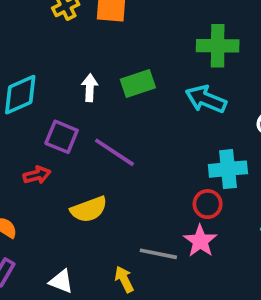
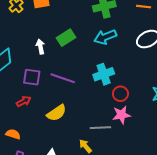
cyan arrow: (206, 99) -> (105, 37), turned -30
cyan cross: (228, 169) -> (104, 74), moved
pink star: (200, 241) -> (122, 115), turned -30

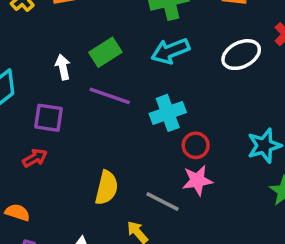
purple line: (63, 78) -> (110, 96), moved
yellow semicircle: (57, 113) -> (107, 188), moved, turned -42
gray line: (100, 128) -> (163, 201), turned 30

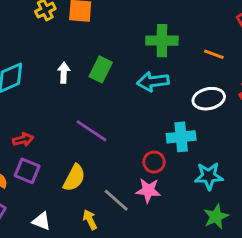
green rectangle: (105, 52) -> (101, 69), turned -45
purple line: (110, 96) -> (92, 131), moved
cyan cross: (168, 113) -> (181, 137), moved
purple square: (49, 118) -> (27, 171), moved

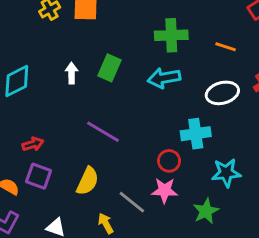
green star: (216, 217) -> (206, 211), moved

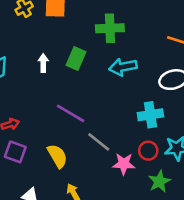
green cross: (171, 35) -> (110, 28), moved
red circle: (169, 161) -> (148, 151), moved
yellow semicircle: (88, 181) -> (57, 156), turned -55
gray line: (132, 202) -> (99, 142), moved

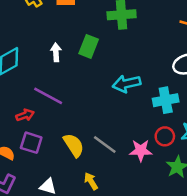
cyan arrow: (123, 67) -> (127, 84), moved
purple line: (71, 113) -> (48, 96), moved
gray line: (99, 142) -> (105, 144), moved

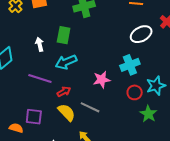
cyan arrow: (127, 84) -> (66, 62), moved
red arrow: (25, 115) -> (64, 92), moved
pink star: (141, 150) -> (102, 80), moved

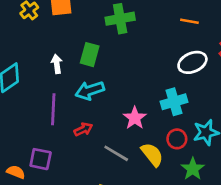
purple line: (40, 79) -> (53, 109), turned 70
pink star: (102, 80) -> (135, 118), turned -30
yellow semicircle: (67, 112) -> (152, 155), moved

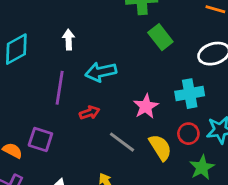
green rectangle: (90, 55) -> (160, 37), moved, turned -60

